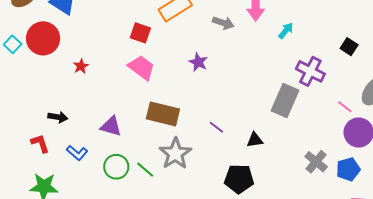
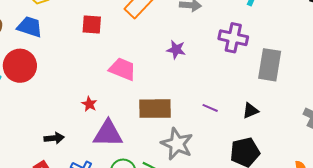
red square: (140, 33) -> (92, 25), moved
red star: (81, 66) -> (89, 104), moved
purple cross: (310, 71) -> (233, 38), moved
purple triangle: (111, 126) -> (108, 134), size x1.4

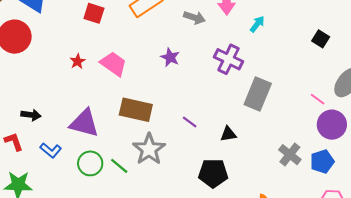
red star: (89, 104) -> (77, 61), moved

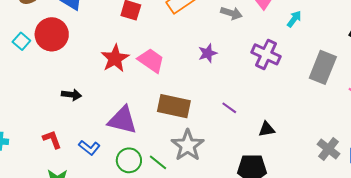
purple star: (170, 57) -> (208, 53), turned 30
red star: (77, 61) -> (115, 58), size x1.8
gray rectangle: (258, 94) -> (323, 67), moved
black arrow: (31, 115) -> (72, 95), moved
purple line: (190, 122) -> (229, 108), moved

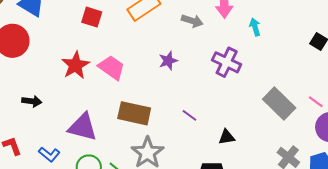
cyan arrow: (294, 19) -> (255, 27), turned -54
gray rectangle: (323, 67) -> (279, 103), moved, turned -68

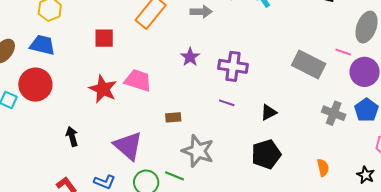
purple cross: (227, 62) -> (233, 66), moved
black arrow: (32, 101) -> (72, 136), turned -96
brown rectangle: (134, 113) -> (173, 117), size x0.5
purple triangle: (83, 127) -> (128, 146), turned 44

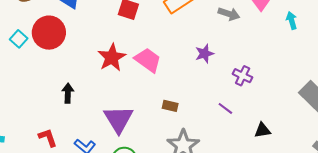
purple cross: (233, 66) -> (243, 76), size x0.7

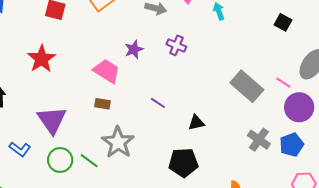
pink trapezoid: (148, 60) -> (107, 71), moved
purple cross: (243, 76) -> (176, 45), moved

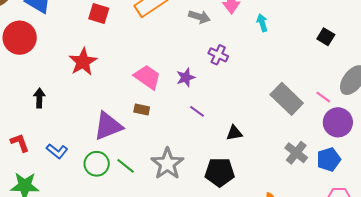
purple star: (134, 49) -> (186, 77), moved
purple triangle: (52, 120) -> (108, 126), moved, turned 40
gray star: (118, 142) -> (167, 164), moved

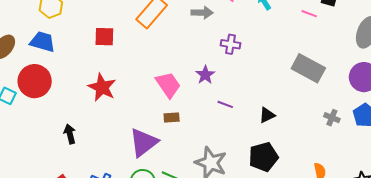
pink trapezoid: (147, 77) -> (168, 85), turned 36
pink line: (323, 97) -> (309, 14), moved
gray cross: (296, 153) -> (332, 118), size x0.7

